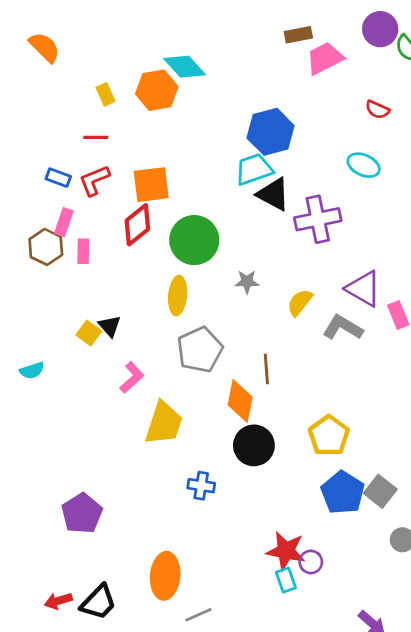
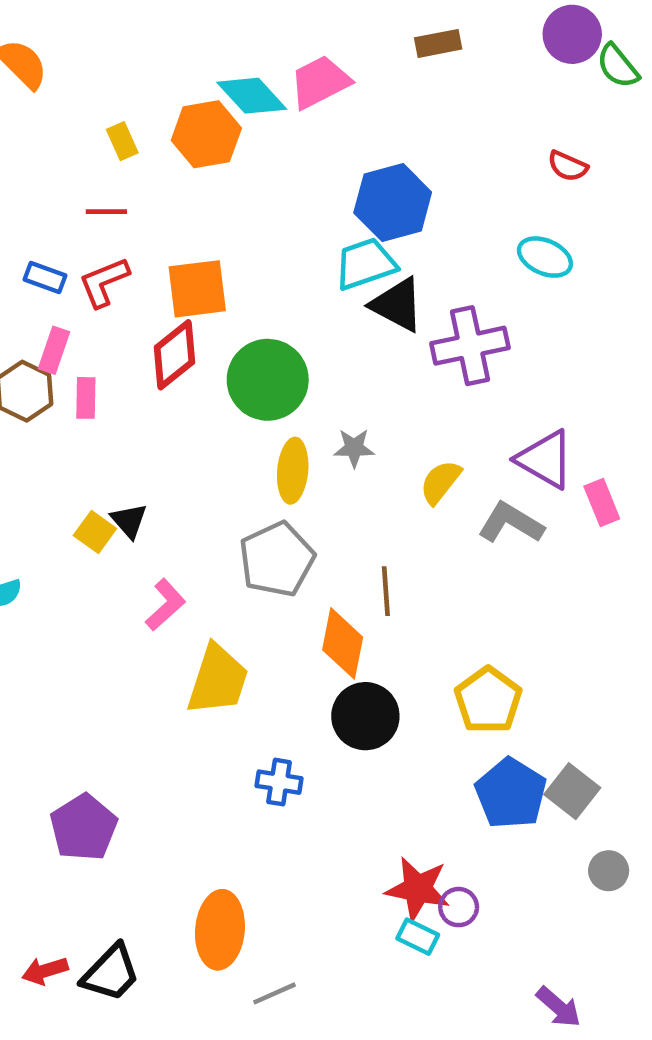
pink trapezoid: (325, 58) -> (320, 82), moved
yellow ellipse: (178, 296) -> (293, 471), moved
cyan rectangle: (286, 580) -> (418, 937), turned -45

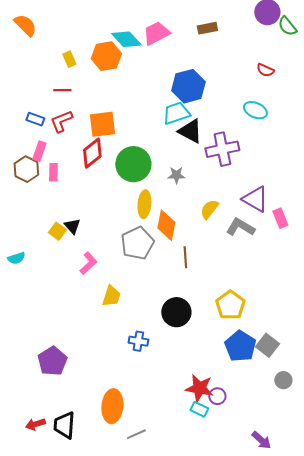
brown rectangle: (438, 43) -> (207, 28), moved
gray star: (354, 448) -> (176, 175), moved
orange diamond: (343, 643) -> (166, 225), moved
yellow trapezoid: (218, 680) -> (111, 296), size x0.7
black trapezoid: (111, 973) -> (64, 425), turned 140

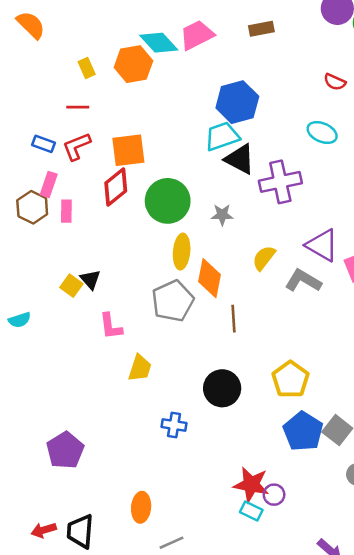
pink L-shape: (88, 263) -> (111, 326), turned 125
orange ellipse: (112, 406) -> (141, 507), size x0.7

